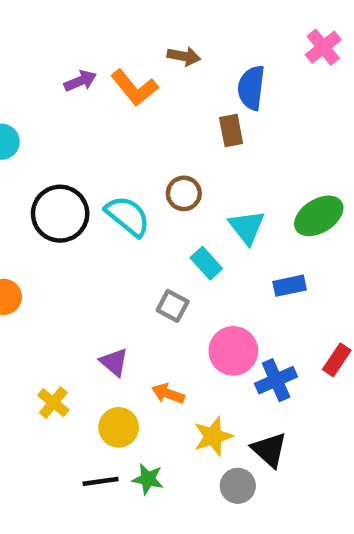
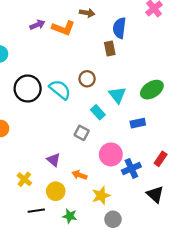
orange L-shape: (134, 88) -> (63, 28), turned -30
black triangle: (269, 450) -> (155, 194), moved
black line: (101, 481) -> (36, 211), moved

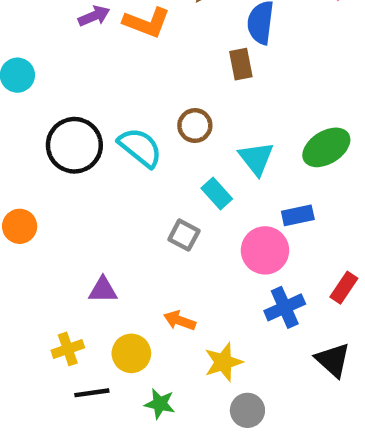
pink circle: (111, 154) -> (265, 250), moved
purple triangle: (54, 160) -> (103, 290), moved, turned -40
yellow cross: (24, 179) -> (68, 349), moved, turned 32

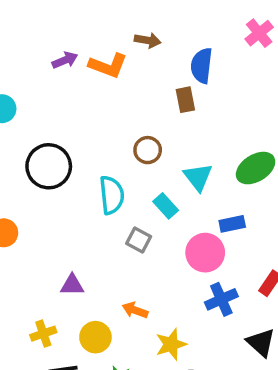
cyan semicircle: (140, 147) -> (112, 195), moved, turned 45

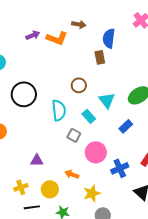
blue rectangle: (232, 224) -> (126, 126), turned -32
pink circle: (205, 253) -> (96, 152), moved

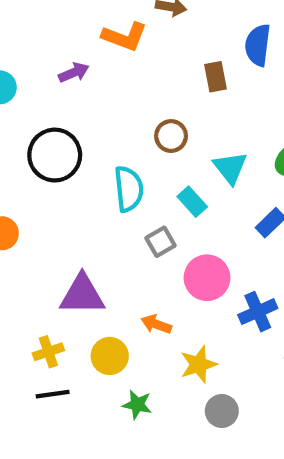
purple arrow: (33, 35) -> (74, 73), moved
blue semicircle: (109, 38) -> (258, 45), moved
gray square: (74, 135) -> (160, 242), turned 32
purple triangle: (37, 160) -> (82, 295), size x1.6
black line: (32, 207) -> (53, 394), moved

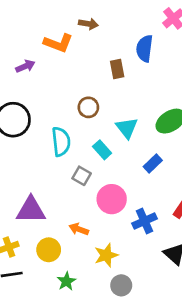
gray square: (160, 242) -> (82, 176), turned -30
green star: (137, 405) -> (66, 281), turned 30

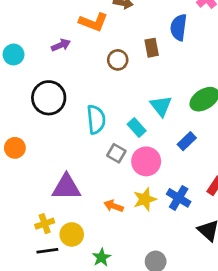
brown circle: (88, 107) -> (118, 60), moved
pink circle: (112, 199) -> (146, 161), moved
blue cross: (145, 221) -> (179, 198), turned -35
yellow circle: (49, 250) -> (72, 234), moved
yellow star: (106, 255) -> (145, 199), moved

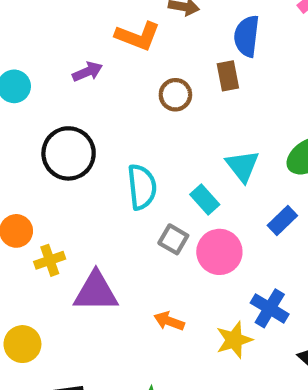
blue semicircle: (179, 27) -> (247, 36), moved
yellow star: (145, 199) -> (234, 340), moved
yellow cross: (45, 224) -> (50, 260), moved
yellow circle: (72, 234) -> (22, 344), moved

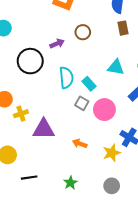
purple arrow: (87, 72) -> (57, 44), moved
brown rectangle: (228, 76) -> (123, 28), moved
cyan triangle: (242, 166) -> (116, 67), turned -42
cyan rectangle: (205, 200) -> (89, 84), moved

